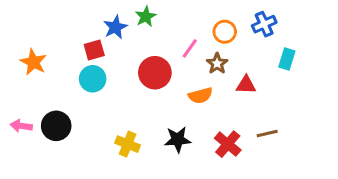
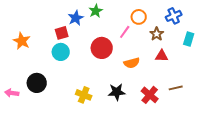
orange circle: (225, 32) -> (139, 17), moved
brown star: (217, 64) -> (157, 34), moved
pink arrow: (21, 126) -> (12, 93), moved

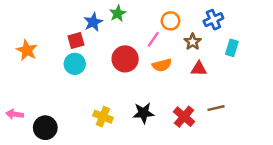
orange semicircle: (132, 63) -> (162, 65), moved
black circle: (37, 83) -> (45, 128), moved

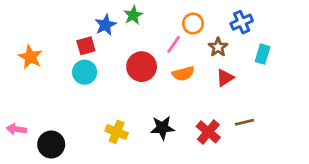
red triangle: (199, 69) -> (225, 78), turned -35

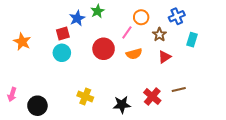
black star: (162, 128) -> (122, 105), moved
pink arrow: (16, 129) -> (12, 95), turned -80

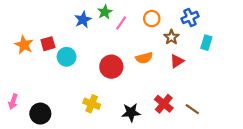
pink line: (127, 32) -> (121, 23), moved
red square: (63, 34) -> (48, 44), moved
red circle: (104, 49) -> (111, 67), moved
brown line: (179, 89) -> (192, 109), moved, turned 48

